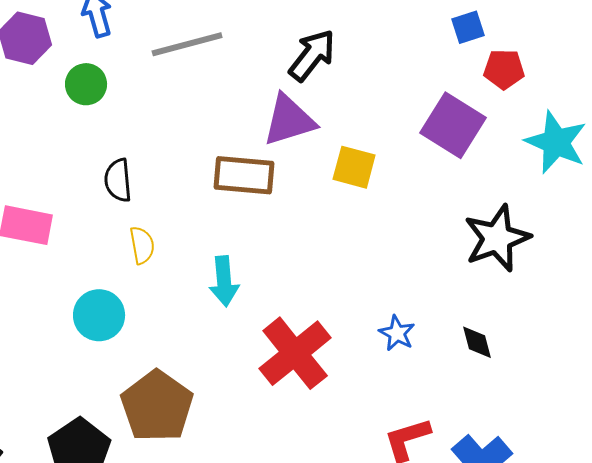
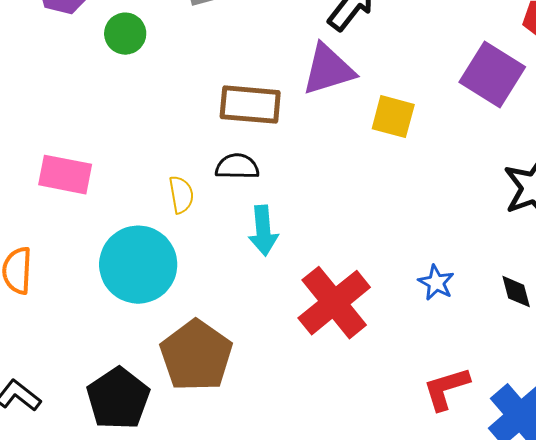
brown rectangle: (244, 175) -> (250, 105), moved
black semicircle: (118, 180) -> (237, 167), moved, turned 96
cyan circle: (99, 315) -> (138, 265), size x1.5

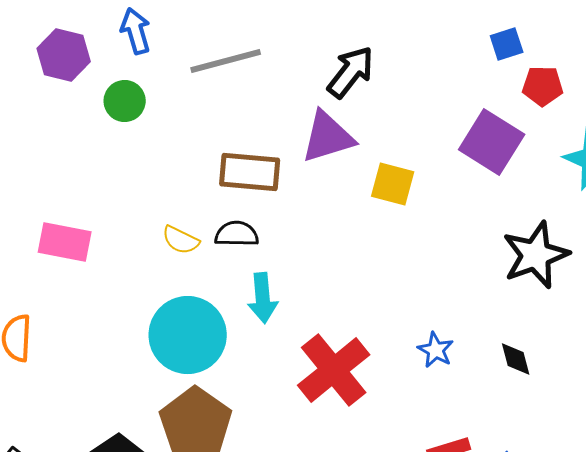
yellow semicircle: (181, 195) -> (181, 240), moved, turned 126
cyan circle: (138, 265) -> (188, 335), moved

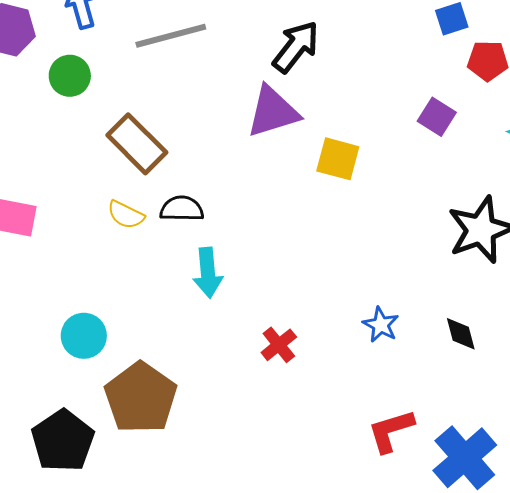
purple square: (492, 142) -> (437, 117), size x0.6
brown rectangle: (250, 172) -> (137, 144), moved, turned 40
cyan circle: (188, 335) -> (84, 336), moved, size x0.6
red cross: (334, 370) -> (279, 345), size x0.5

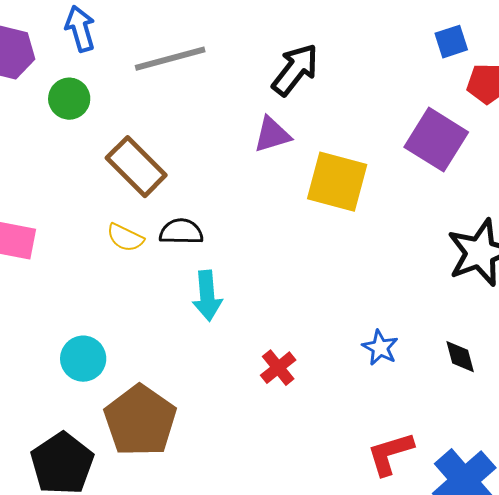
purple triangle: (273, 112) -> (272, 135), size x0.7
purple square: (437, 117) -> (436, 140), size x1.6
yellow square: (338, 159) -> (337, 182), size x1.4

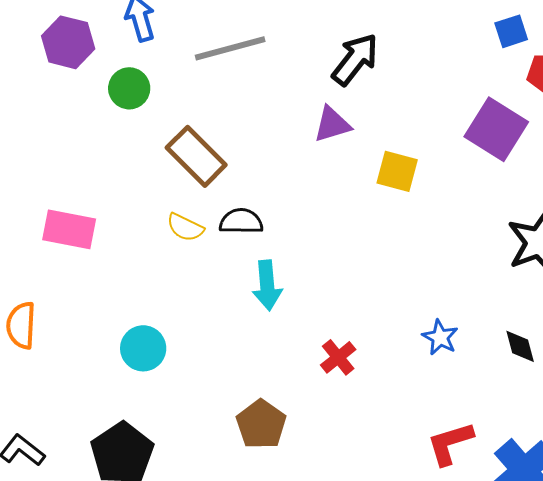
yellow square: (337, 182) -> (397, 171), size x0.7
brown pentagon: (140, 421) -> (261, 424), moved, size x0.7

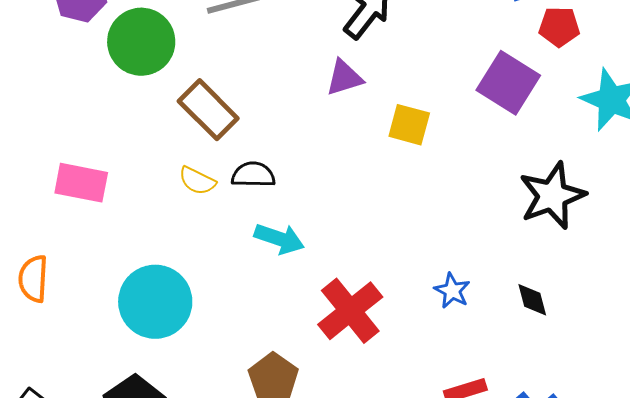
green circle: (129, 88) -> (141, 42), size x1.6
cyan arrow: (267, 285) -> (279, 239), turned -66
cyan circle: (143, 348) -> (155, 302), size x1.6
red cross: (338, 357) -> (350, 311), size x1.8

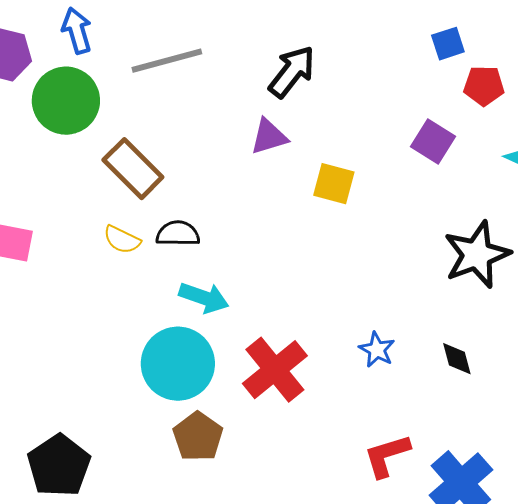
purple square: (508, 83) -> (433, 142), size x0.7
cyan circle: (155, 302) -> (178, 364), moved

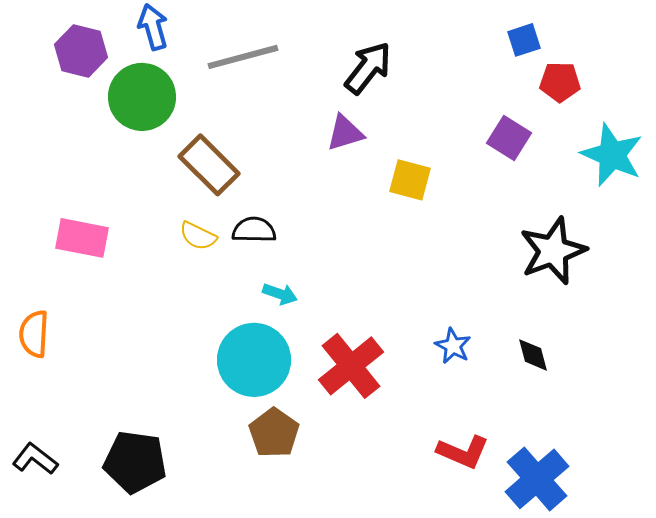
cyan arrow: (204, 298) -> (280, 294), size x0.7
red L-shape: (387, 456) -> (463, 452), turned -140
black pentagon: (59, 466) -> (135, 462), turned -30

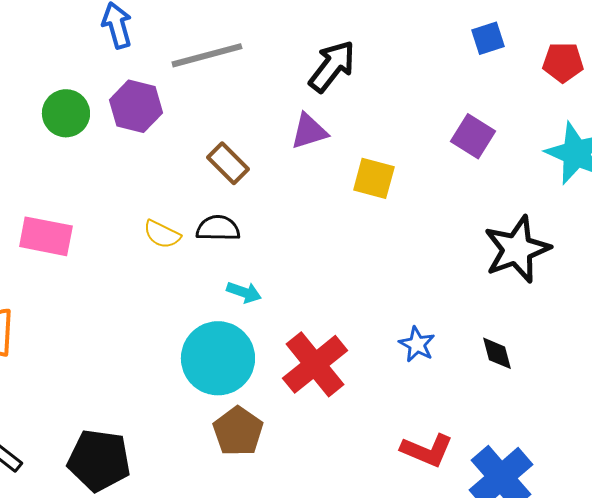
purple hexagon: (81, 51) -> (136, 106), moved
red pentagon: (560, 82) -> (563, 62), moved
green circle: (142, 97) -> (66, 113), moved, size x0.7
brown rectangle: (209, 165) -> (228, 163), moved, size x0.7

